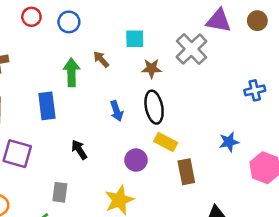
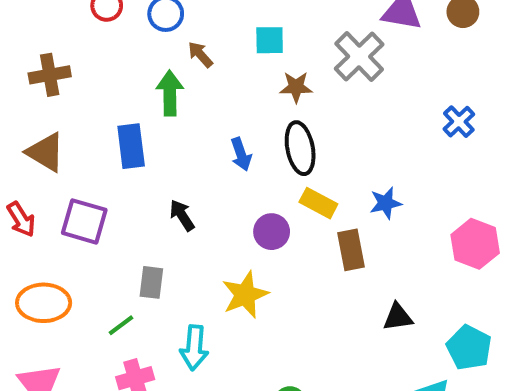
brown arrow: (101, 59) -> (200, 54), moved
blue cross: (255, 90) -> (459, 122), turned -30
blue star: (229, 142) -> (386, 203), moved

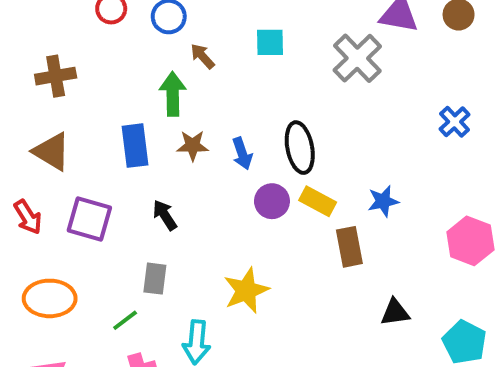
brown star: (296, 87) -> (193, 146), moved
black arrow: (182, 215) -> (165, 215), moved
purple circle: (272, 232) -> (272, 201), moved

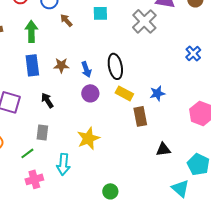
green arrow: (173, 94) -> (31, 31), moved
purple circle: (272, 201) -> (90, 93), moved

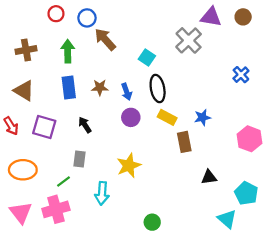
cyan square: (100, 13) -> (147, 58), moved, turned 35
brown arrow: (66, 20) -> (105, 39), size x1.6
pink cross: (34, 179) -> (56, 209), moved, size x1.4

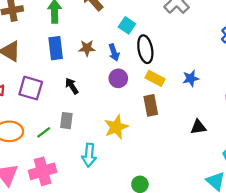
cyan square: (147, 58) -> (127, 25), moved
brown rectangle: (184, 142) -> (151, 105), moved
black triangle: (209, 177) -> (198, 127), moved
green line: (63, 182) -> (44, 132), moved

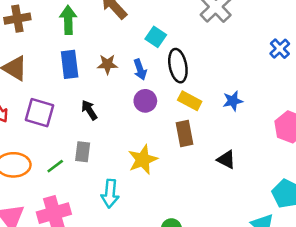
black triangle: (198, 127) -> (226, 160), moved, turned 35

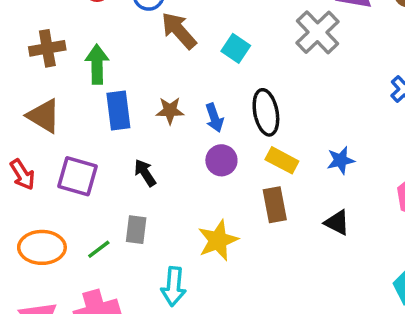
green arrow: (68, 20) -> (97, 64), moved
cyan square: (156, 37) -> (236, 48), moved
black triangle: (226, 160) -> (337, 223), moved

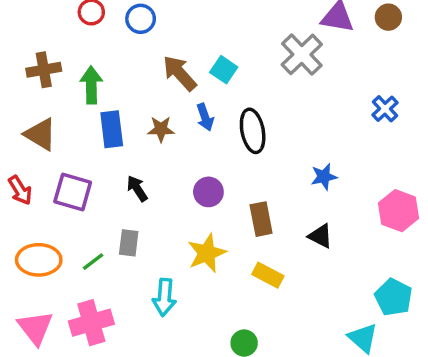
brown arrow: (179, 31) -> (180, 73), moved
blue arrow: (214, 118) -> (205, 117), moved
purple circle: (221, 160) -> (208, 192), moved
yellow rectangle: (282, 160) -> (268, 275), moved

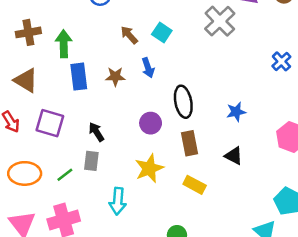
brown arrow: (180, 73) -> (129, 35), size x0.7
black ellipse: (253, 131) -> (183, 102), moved
black arrow: (137, 189) -> (96, 132), moved

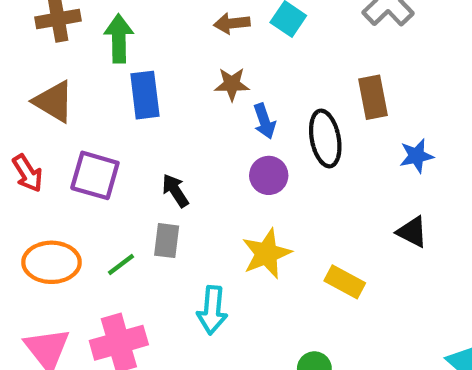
brown arrow: (129, 35) -> (232, 23), turned -54
blue arrow: (148, 68) -> (264, 121), moved
brown star: (115, 77) -> (232, 84), moved
brown rectangle: (190, 143) -> (373, 97), moved

